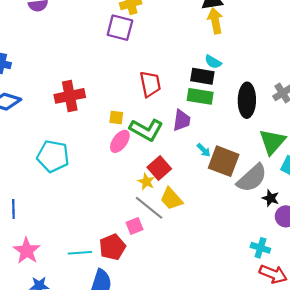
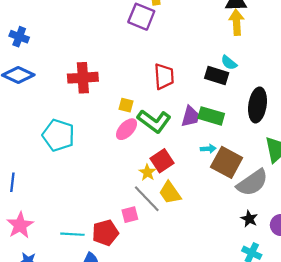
green rectangle: (200, 96) -> (211, 116), moved
cyan arrow: (204, 150) -> (208, 149), turned -56
black star: (271, 198) -> (249, 219), moved

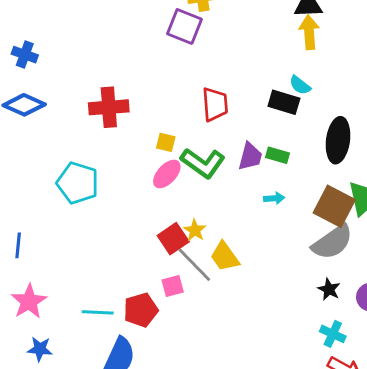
green rectangle: (211, 116) -> (278, 155), size x0.7
red square: (162, 161) -> (173, 239), moved
brown square: (227, 162) -> (334, 206), moved

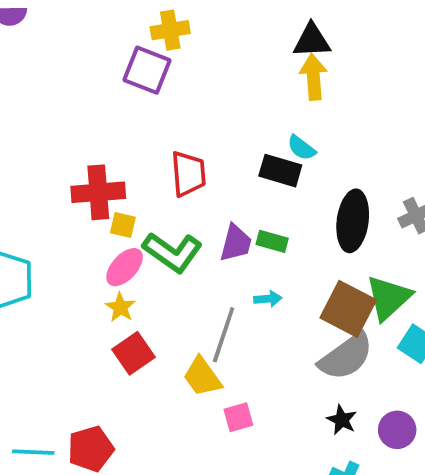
red cross: (109, 107) -> (98, 192), moved
yellow star: (195, 230) -> (120, 307), moved
gray line: (194, 265) -> (224, 335), moved, turned 63
pink square: (173, 286) -> (238, 417), moved

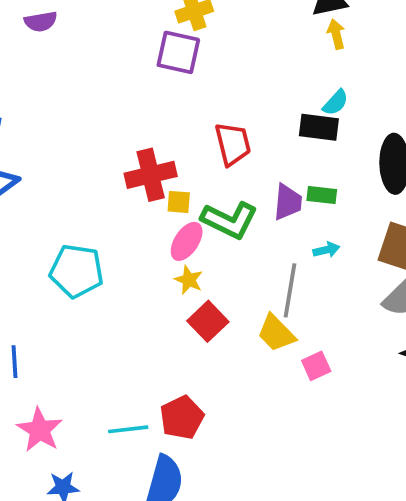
yellow arrow: (313, 77) -> (336, 34), size x0.7
cyan semicircle: (301, 148) -> (335, 103), turned -76

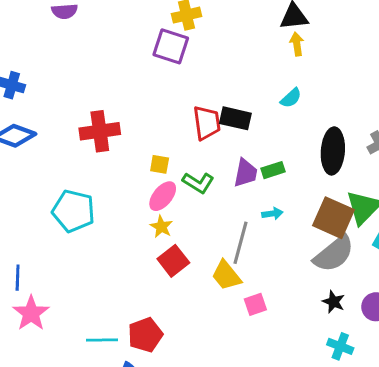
black rectangle: (319, 127) -> (235, 118), moved
red cross: (151, 175) -> (100, 131), moved
green rectangle: (322, 195) -> (273, 170), turned -30
green L-shape: (230, 220) -> (198, 183), size x0.7
pink star: (40, 430) -> (31, 313), moved

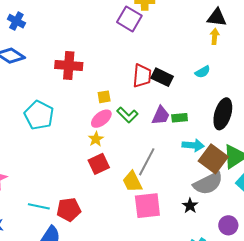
yellow square: (160, 164) -> (104, 97), turned -32
cyan arrow: (272, 214) -> (193, 145), moved, size x1.5
black star: (334, 302) -> (190, 206), moved
pink square: (255, 304) -> (147, 206), size x1.8

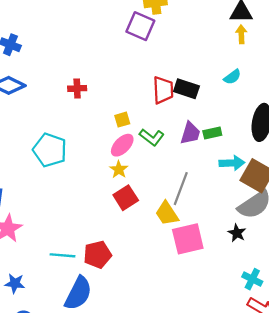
red cross: (69, 65) -> (77, 88), size x0.6

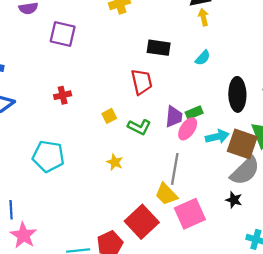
purple square: (140, 26) -> (63, 34), moved
black rectangle: (186, 89) -> (159, 48), moved
pink ellipse: (122, 145) -> (188, 129), moved
red square: (126, 198) -> (142, 222), moved, size x1.4

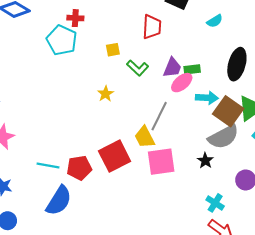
cyan pentagon: (48, 156) -> (62, 40), moved

